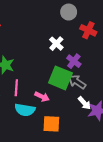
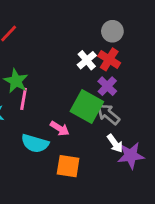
gray circle: (69, 12) -> (112, 31), moved
red cross: (88, 30) -> (109, 59), moved
pink line: (16, 88) -> (24, 99), moved

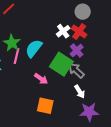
cyan semicircle: (35, 143) -> (34, 48), moved, turned 108
purple star: (131, 155) -> (89, 112), moved

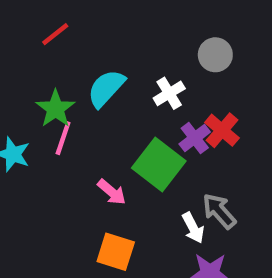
red cross: (79, 32) -> (222, 130), moved
cyan semicircle: (34, 48) -> (106, 88), moved
gray arrow: (76, 70) -> (219, 211), moved

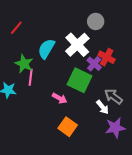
white cross: (169, 93) -> (77, 45), size x1.6
orange square: (116, 252) -> (68, 127), turned 30

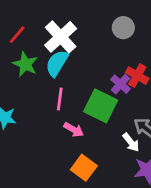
white cross: (77, 45) -> (61, 37), moved
green star: (24, 64) -> (25, 64), moved
pink line: (31, 77) -> (60, 99), moved

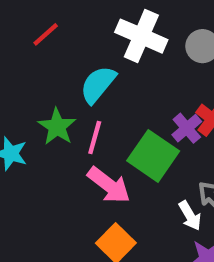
white cross: (61, 37) -> (141, 36), moved, turned -32
green star: (25, 64) -> (57, 127), moved
pink arrow: (74, 130) -> (109, 185), size x1.5

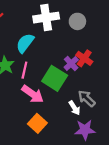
white cross: (141, 36) -> (46, 18), turned -30

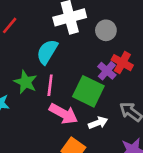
gray circle: (77, 21) -> (106, 30), moved
white arrow: (75, 108) -> (98, 123), moved, turned -72

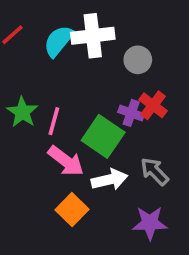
cyan semicircle: (47, 52) -> (59, 41), moved
purple cross: (107, 71) -> (131, 113), turned -30
white arrow: (98, 123) -> (109, 180), size x1.4

